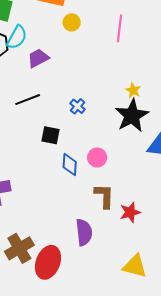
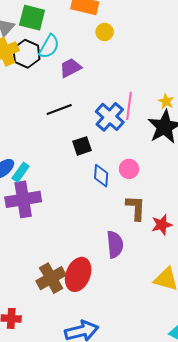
pink line: (120, 28) -> (129, 106), moved
blue cross: (78, 106) -> (110, 117), size x1.8
black square: (50, 135) -> (82, 146), turned -30
brown cross: (19, 248) -> (51, 278), moved

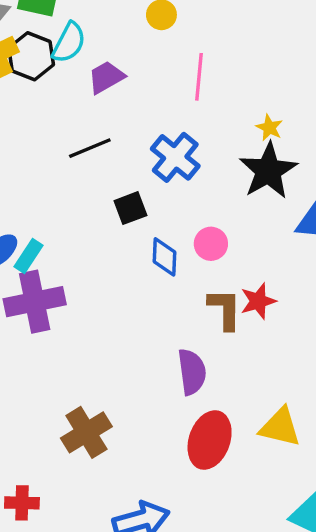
pink line: (129, 106) -> (199, 77), moved
red star: (162, 225) -> (258, 301), moved
red ellipse: (78, 274) -> (210, 440), moved

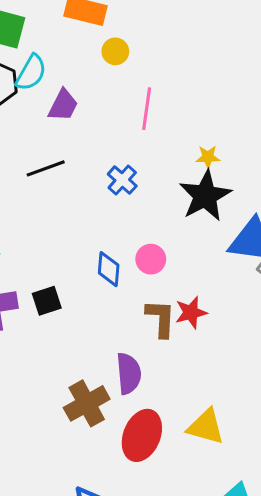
purple trapezoid: (106, 77) -> (63, 105), turned 144
yellow star: (269, 128) -> (208, 157), turned -30
blue cross: (175, 157) -> (122, 180), size x0.7
black square: (130, 208) -> (47, 301), moved
brown cross: (86, 432) -> (87, 403), moved

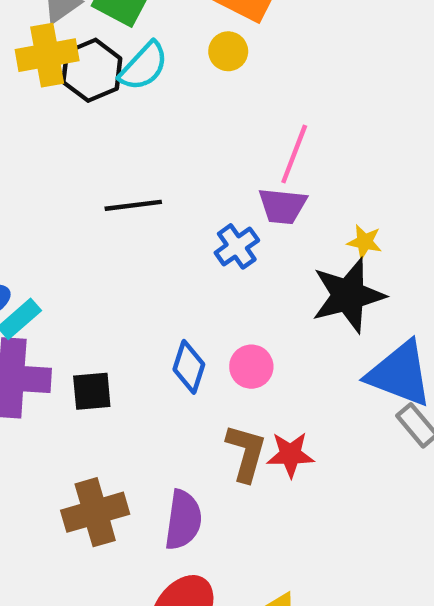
yellow circle: (115, 51) -> (228, 51), moved
purple trapezoid: (63, 105) -> (283, 206), moved, turned 56
brown cross: (87, 403) -> (95, 512), moved

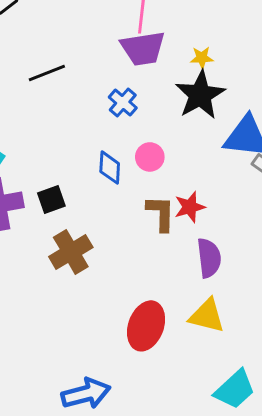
purple trapezoid: (283, 206) -> (143, 48), size x1.4
blue cross: (237, 246) -> (123, 103), moved
brown cross: (95, 512) -> (71, 252), moved
purple semicircle: (183, 520) -> (209, 258), moved

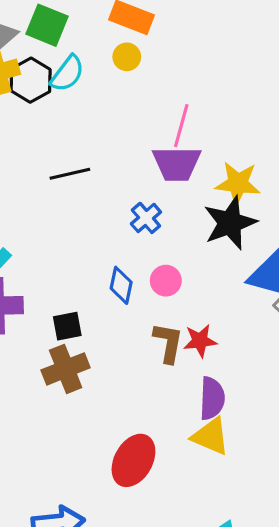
yellow star: (202, 58) -> (238, 183), size x1.8
black square: (51, 200) -> (67, 326), moved
yellow triangle: (207, 316) -> (211, 436), moved

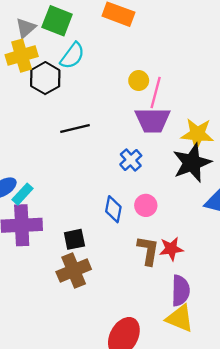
yellow circle: (127, 57) -> (139, 81), moved
black hexagon: (31, 80) -> (45, 78), moved

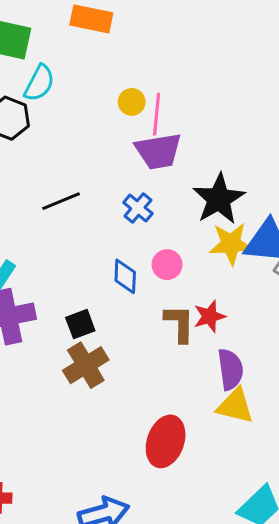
black line: (75, 129) -> (61, 201), moved
yellow star: (197, 134) -> (231, 244), moved

